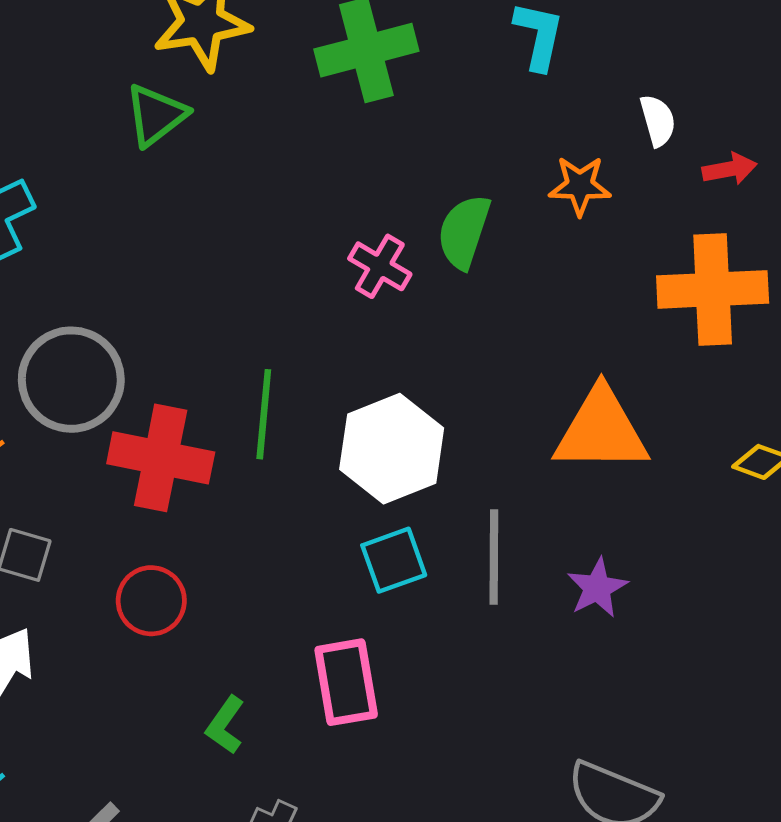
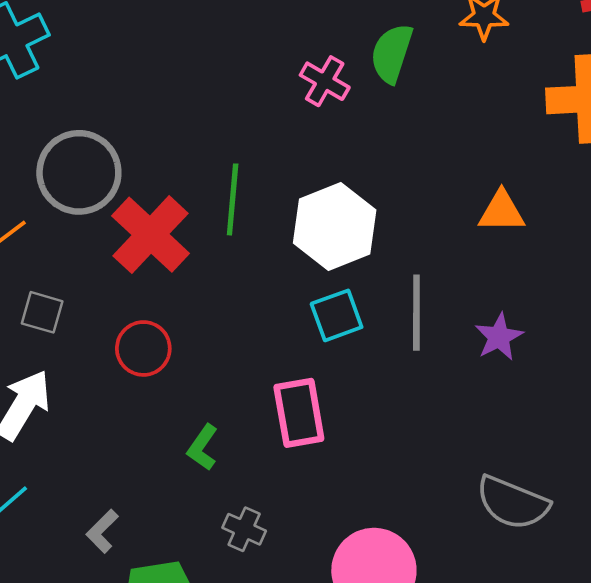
orange triangle: (601, 431) -> (502, 212), size x0.6
red cross: (161, 458) -> (150, 235), turned 32

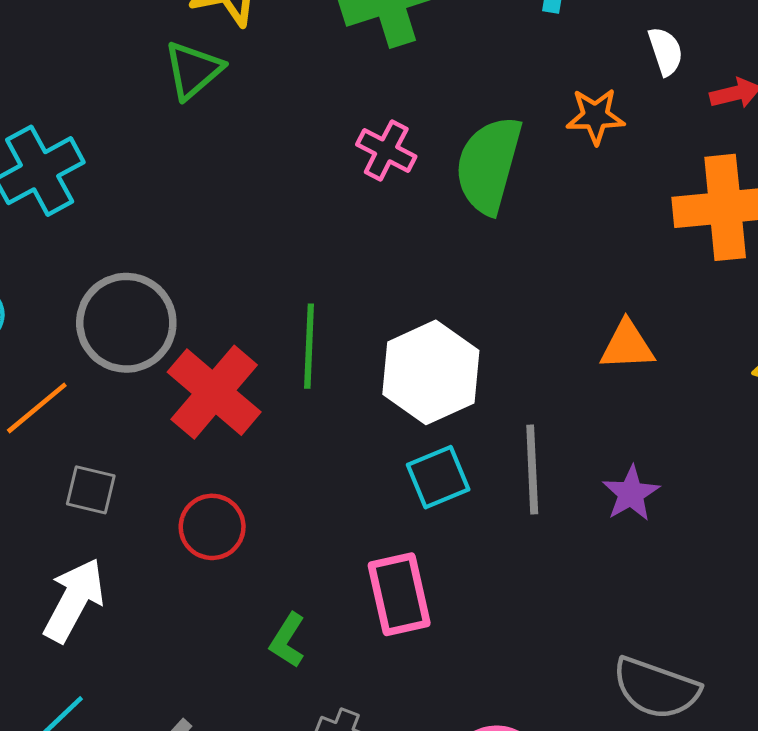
green semicircle: (392, 53) -> (489, 165), size x1.4
pink cross: (325, 81) -> (386, 150), moved

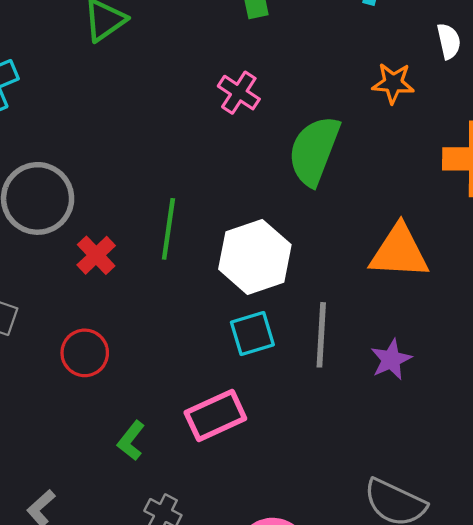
green semicircle: (489, 165) -> (314, 151), moved
orange triangle: (627, 346) -> (399, 252), size x1.5
red cross: (214, 392) -> (96, 255), size x0.6
pink rectangle: (399, 594) -> (215, 415), turned 72

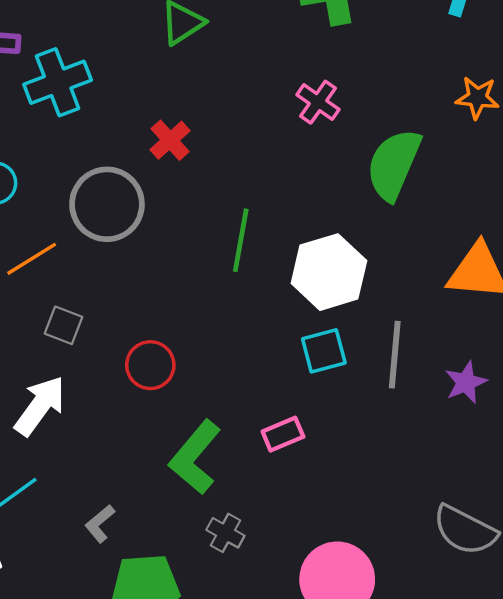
red cross: (96, 255) -> (170, 140), moved
pink rectangle: (215, 415) -> (283, 434), size x0.7
green L-shape: (131, 441) -> (195, 457), size x1.8

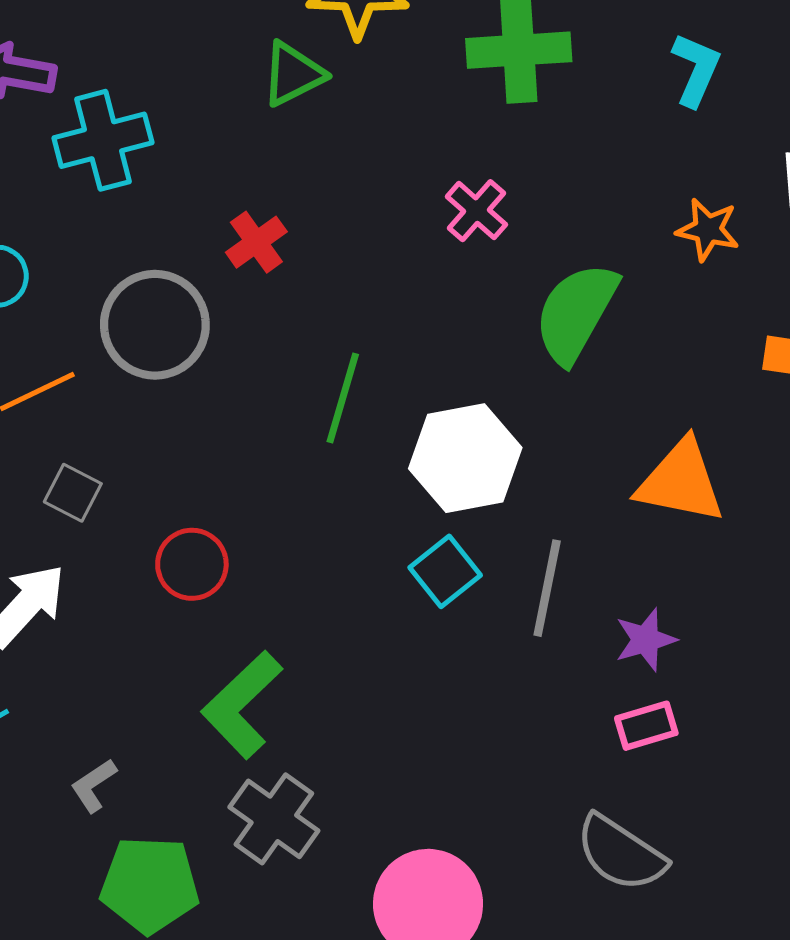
cyan square: (324, 351) -> (445, 571), turned -30
pink rectangle: (283, 434) -> (646, 726), moved
gray cross: (225, 533) -> (274, 819), size x1.6

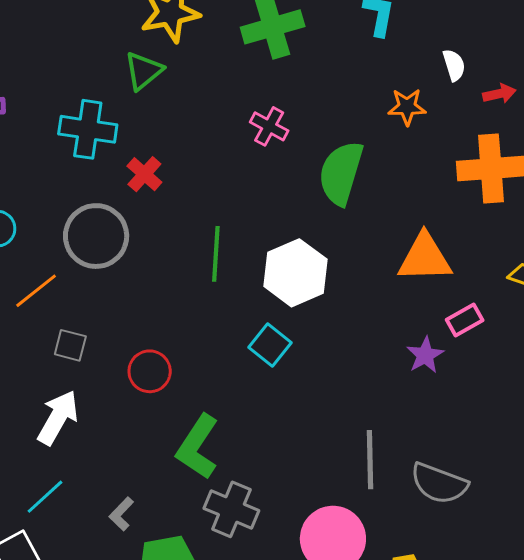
cyan cross: (103, 140) -> (88, 129), moved, turned 36
cyan square: (445, 571) -> (270, 345), moved
gray line: (547, 588) -> (370, 460), moved
pink rectangle: (646, 726) -> (465, 320), moved

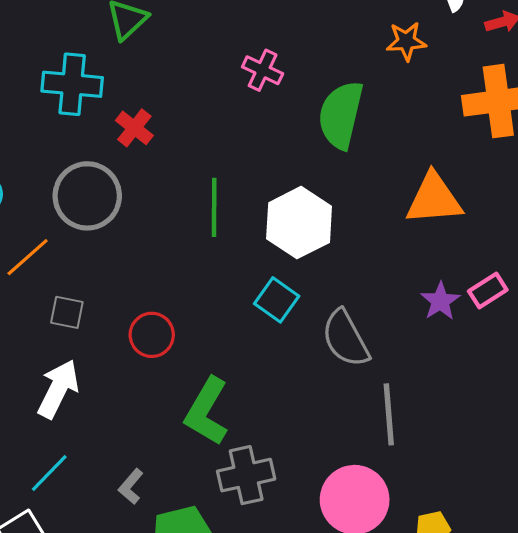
pink rectangle: (465, 320) -> (488, 290), moved
gray semicircle: (439, 483) -> (346, 338), moved, turned 44
gray cross: (231, 509) -> (246, 475), turned -32

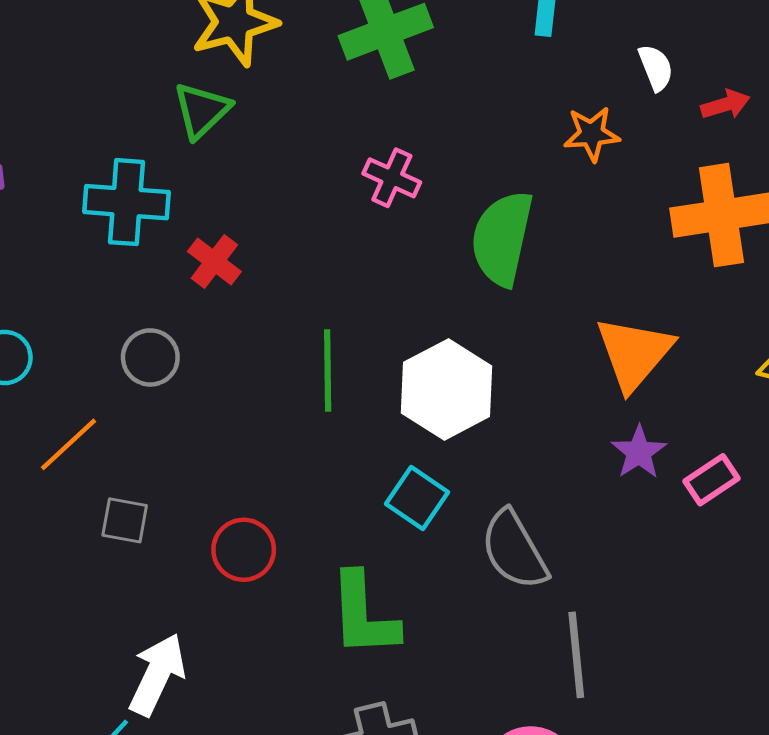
gray circle: (87, 196) -> (150, 357), size x0.6
orange triangle: (434, 199) -> (634, 353), turned -44
purple star: (440, 301) -> (639, 452), moved
white arrow: (58, 389) -> (157, 674), moved
green L-shape: (207, 411) -> (364, 615), moved, turned -32

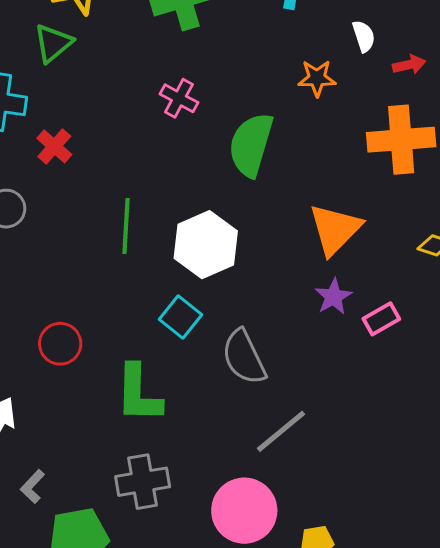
gray line: (576, 655) -> (281, 431), turned 52

